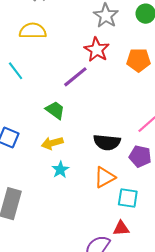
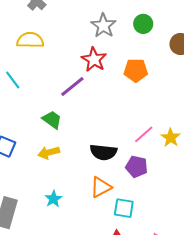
cyan star: (60, 170) -> (53, 199), moved

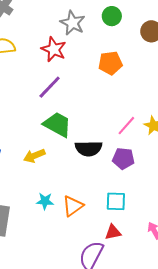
red star: (94, 60) -> (54, 49), moved
green trapezoid: (52, 120) -> (57, 124), moved, size x1.4
orange triangle: (101, 187) -> (73, 206), moved
cyan star: (53, 199) -> (45, 201), turned -30

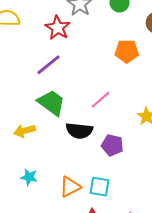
orange pentagon: (110, 63) -> (127, 51), moved
pink line: (126, 126) -> (101, 100), moved
orange triangle: (73, 206) -> (70, 187), moved

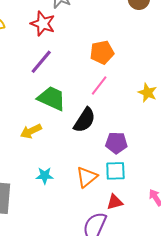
orange pentagon: (127, 51) -> (102, 52), moved
black semicircle: (79, 131) -> (84, 120), turned -52
purple pentagon: (112, 145) -> (116, 143), moved

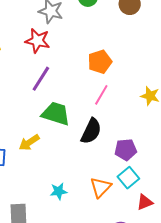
yellow arrow: (31, 131) -> (29, 142), moved
cyan square: (115, 171) -> (128, 178), turned -30
red triangle: (115, 202) -> (145, 202), moved

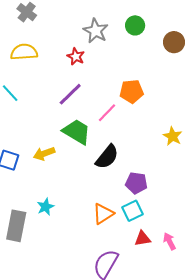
red star: (37, 41) -> (76, 57), size x0.7
pink line: (101, 95) -> (107, 113), moved
cyan star: (59, 191) -> (46, 207), moved, turned -30

